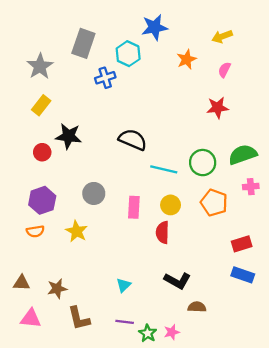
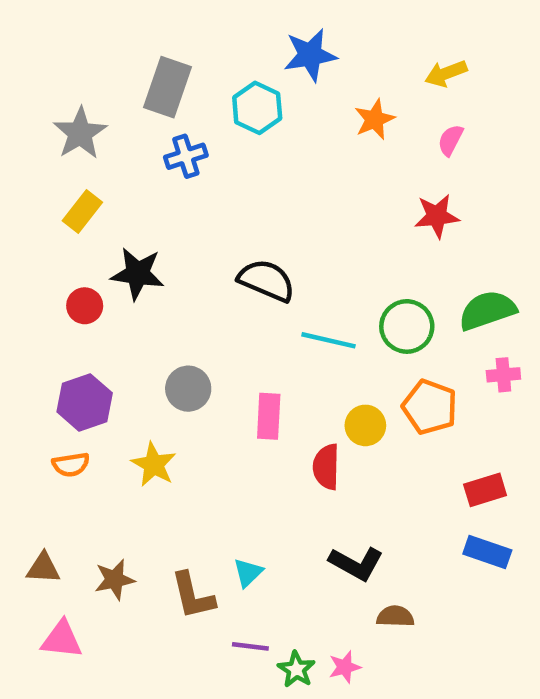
blue cross: (105, 78) -> (186, 156), moved
yellow circle: (171, 205) -> (365, 425), moved
brown L-shape: (79, 318) -> (193, 596), moved

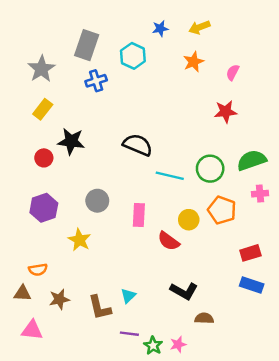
blue star: (310, 55) -> (160, 28), size x0.6
yellow arrow: (446, 73) -> (199, 27), moved
orange semicircle: (71, 465) -> (38, 270), moved
red semicircle: (326, 467) -> (169, 241), turned -55

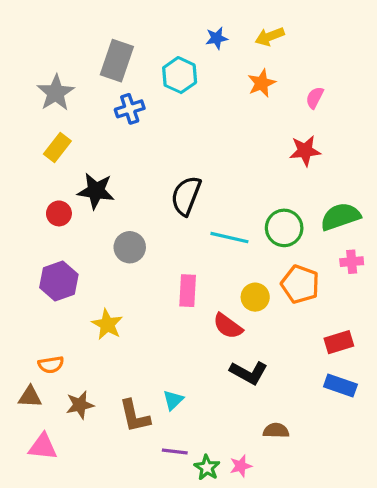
black semicircle: (138, 145) -> (186, 196), turned -92
gray circle: (97, 201) -> (130, 247), moved
black L-shape: (184, 291) -> (249, 373), moved

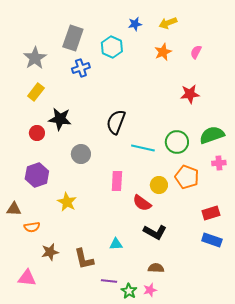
pink semicircle: (315, 98) -> (196, 52), moved
brown triangle: (30, 397) -> (14, 209), moved
cyan triangle: (173, 400) -> (116, 244), moved, turned 40
brown semicircle: (276, 431) -> (156, 268), moved

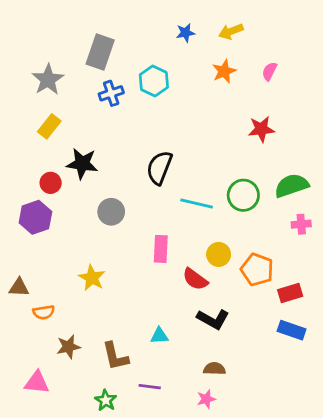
cyan hexagon: (112, 47) -> (154, 81), moved
purple hexagon: (37, 175) -> (35, 217), moved
orange pentagon: (187, 177) -> (257, 270), moved
green star: (129, 291) -> (106, 400), moved

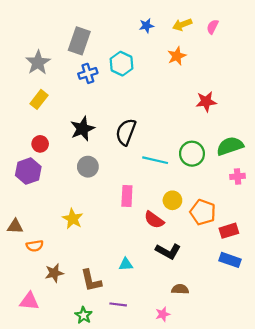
pink semicircle: (270, 71) -> (213, 27), moved
black star: (82, 164) -> (82, 129), moved, turned -30
brown semicircle: (214, 369) -> (180, 289), moved

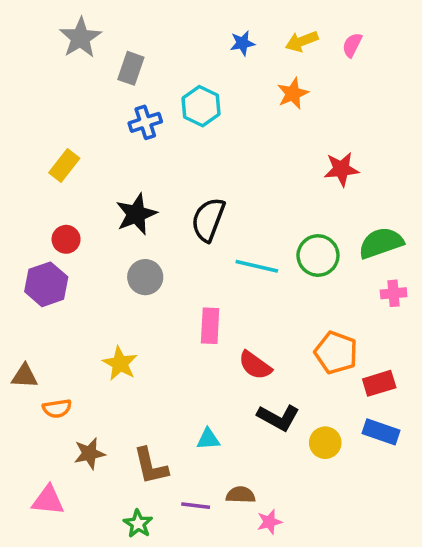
gray rectangle: (79, 41) -> (131, 68), size x0.7
gray star: (38, 63) -> (80, 38), moved
yellow circle: (172, 200) -> (325, 443), moved
brown semicircle: (180, 289) -> (241, 495), moved

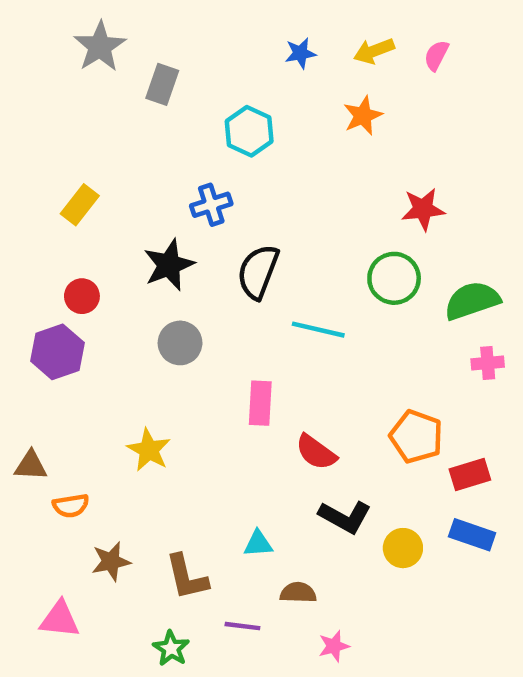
blue cross: (145, 122) -> (211, 205), moved
green circle: (318, 256) -> (394, 278), moved
brown semicircle: (241, 495) -> (298, 593), moved

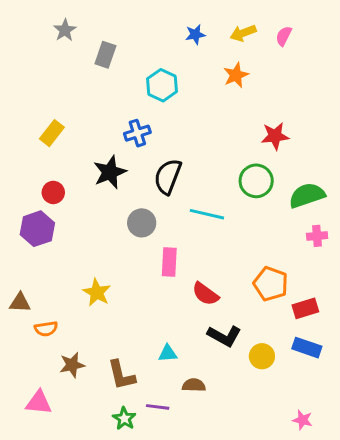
gray star: (100, 46) -> (65, 30), size x0.7
gray circle: (180, 343) -> (142, 223), moved
pink star: (334, 646) -> (303, 420), moved, turned 30
green star: (171, 648) -> (124, 419), moved

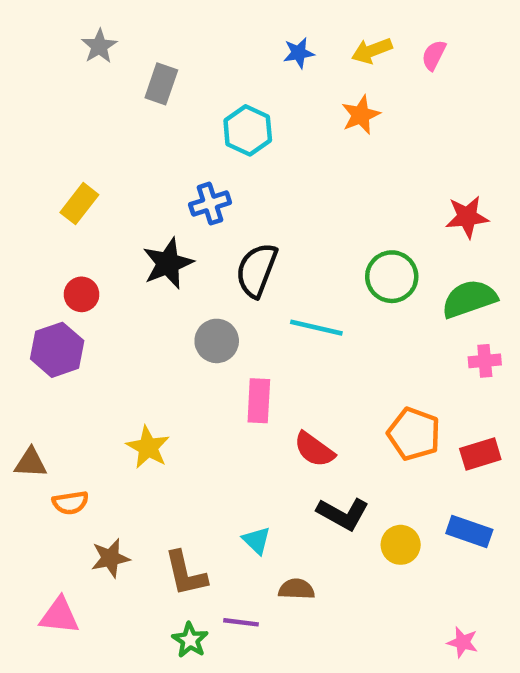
red star: (275, 136) -> (467, 217), moved
red rectangle: (305, 308) -> (480, 454), moved
cyan triangle: (168, 353) -> (257, 540), turned 48

